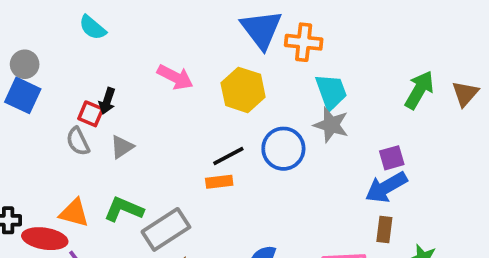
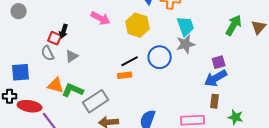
blue square: (23, 95) -> (21, 72), moved, turned -30
gray star: (331, 125) -> (186, 44), turned -30
orange triangle: (74, 213) -> (56, 85), moved

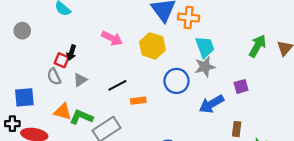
black line: (130, 61) -> (117, 85), moved
blue arrow: (216, 78) -> (212, 104), moved

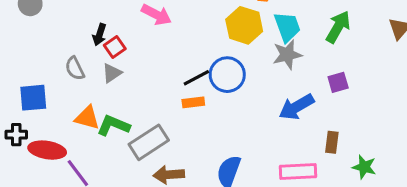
yellow hexagon: (152, 46) -> (244, 25), moved
green arrow: (257, 46) -> (338, 27), moved
red square: (62, 60) -> (115, 47), moved, turned 32
blue circle: (177, 81) -> (227, 75), moved
black line: (117, 85) -> (196, 78), moved

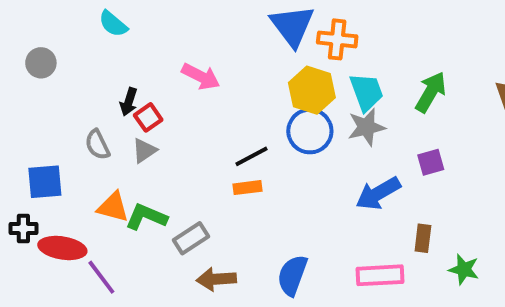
blue circle: (227, 75) -> (310, 131), moved
gray rectangle: (149, 142) -> (191, 238), size x0.7

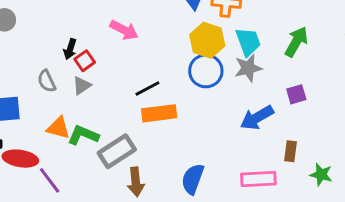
black line: (251, 156) -> (147, 88), moved
orange rectangle: (248, 188) -> (159, 113), size x1.6
gray rectangle: (191, 238) -> (117, 151), size x1.4
brown arrow: (216, 279) -> (136, 182), turned -92

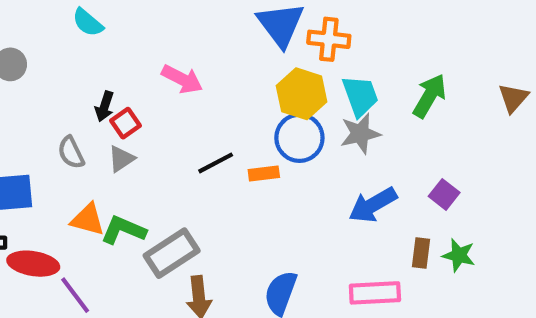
purple square: (296, 94) -> (444, 194), moved, turned -36
orange rectangle: (159, 113) -> (264, 173), moved, size x0.6
green star: (321, 175) -> (459, 255), moved

